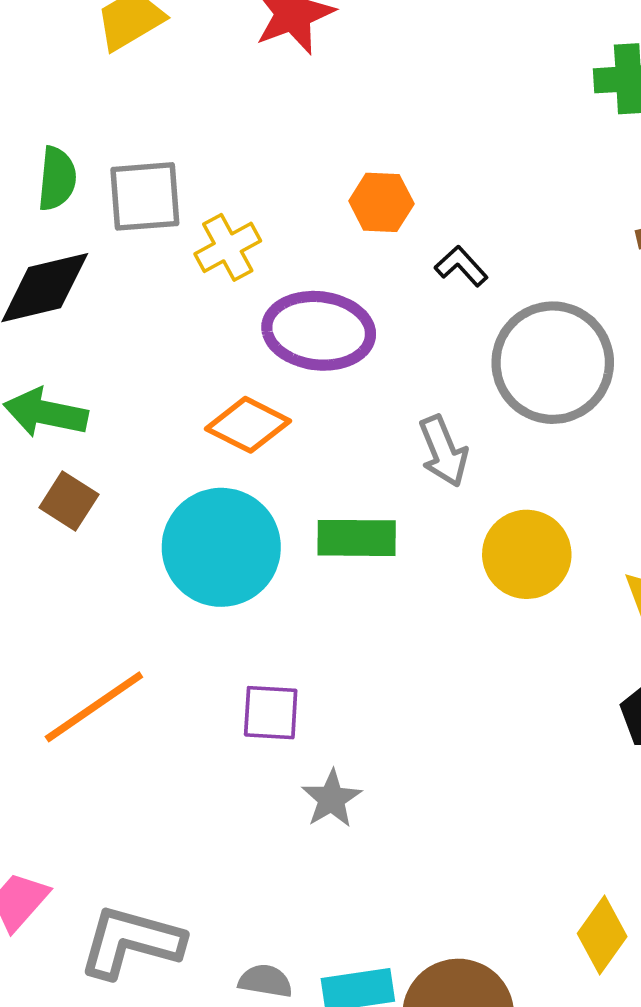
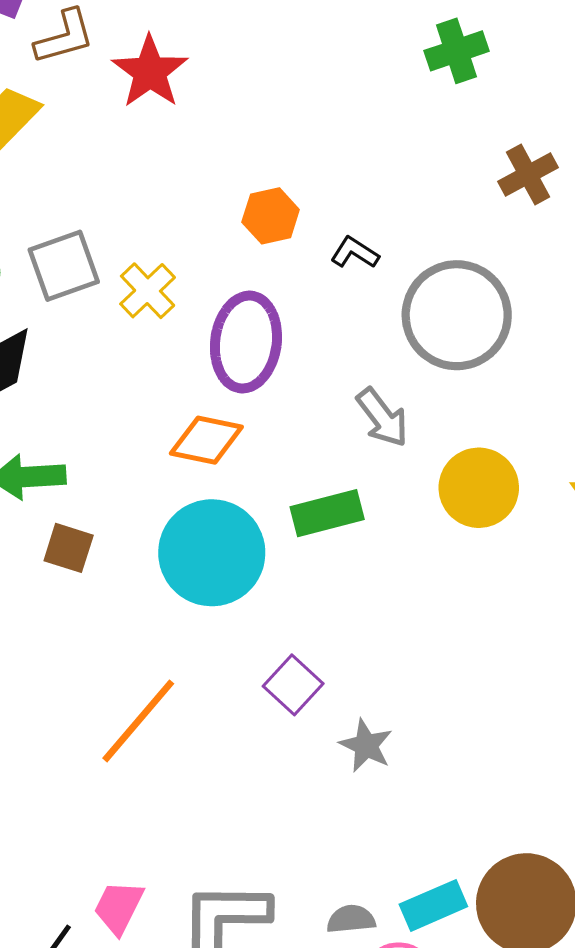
purple ellipse: (319, 331) -> (246, 342), turned -74
purple square: (271, 713) -> (293, 685), turned -36

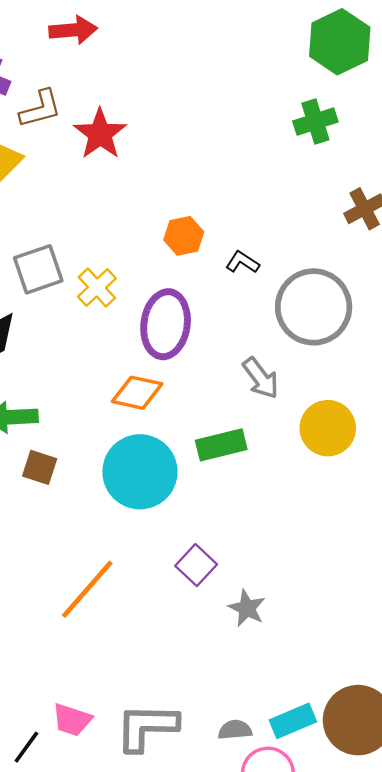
pink trapezoid: (119, 907) -> (72, 720), turned -99

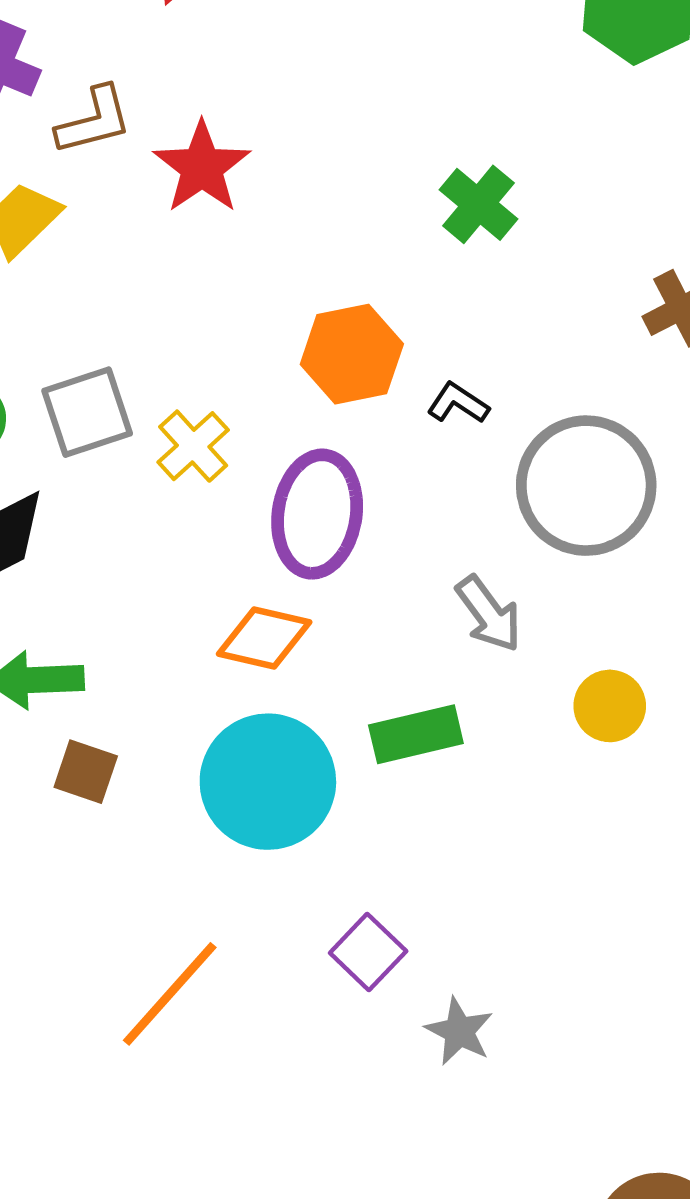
green cross: (315, 122) -> (478, 204), moved, turned -33
orange hexagon: (184, 236) -> (352, 354), size x1.4
yellow circle: (328, 428) -> (610, 706), size x0.7

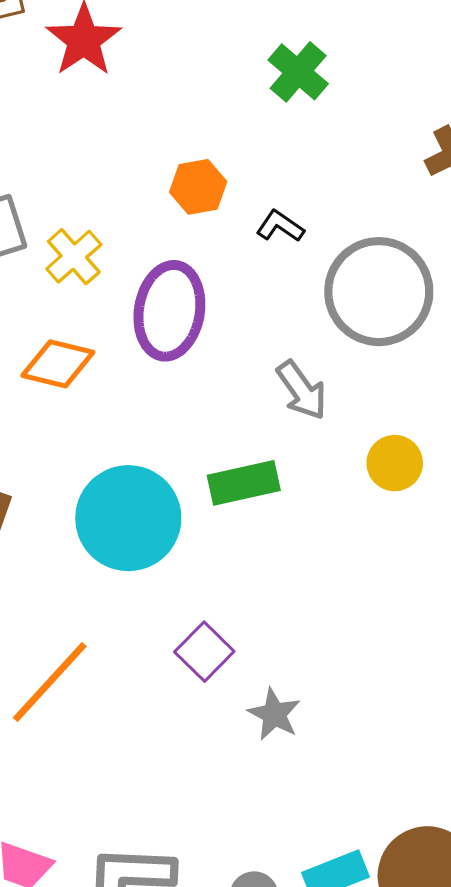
orange hexagon: (352, 354) -> (198, 187), size x0.7
orange diamond: (264, 638) -> (58, 364), moved

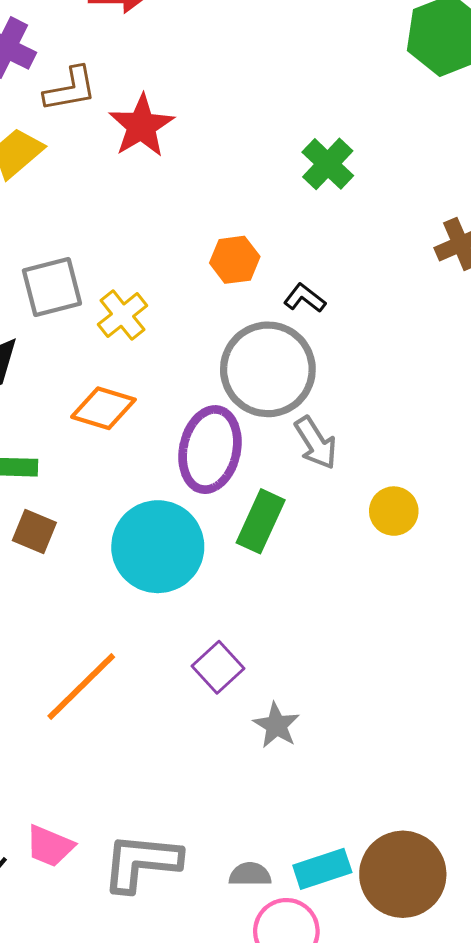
gray circle: (379, 292) -> (268, 369), moved
purple ellipse: (169, 311) -> (210, 450), moved
green rectangle: (244, 483) -> (261, 521), turned -56

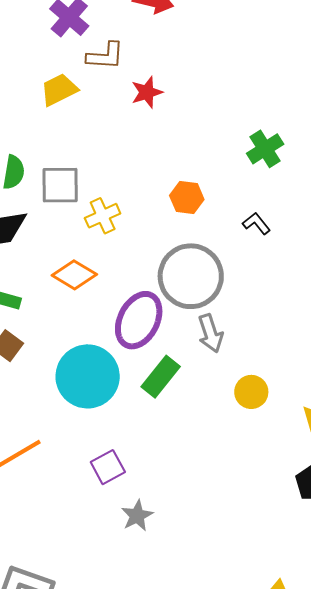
red star: (141, 126) -> (147, 92), size x0.7
black L-shape: (305, 298) -> (256, 223), moved

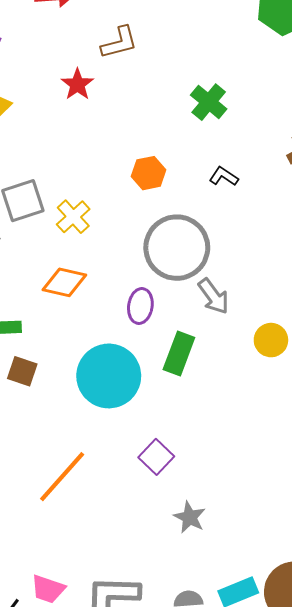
brown L-shape: (105, 56) -> (119, 43), moved
purple ellipse: (139, 320) -> (140, 306), size x0.6
gray star: (137, 516) -> (190, 517), moved

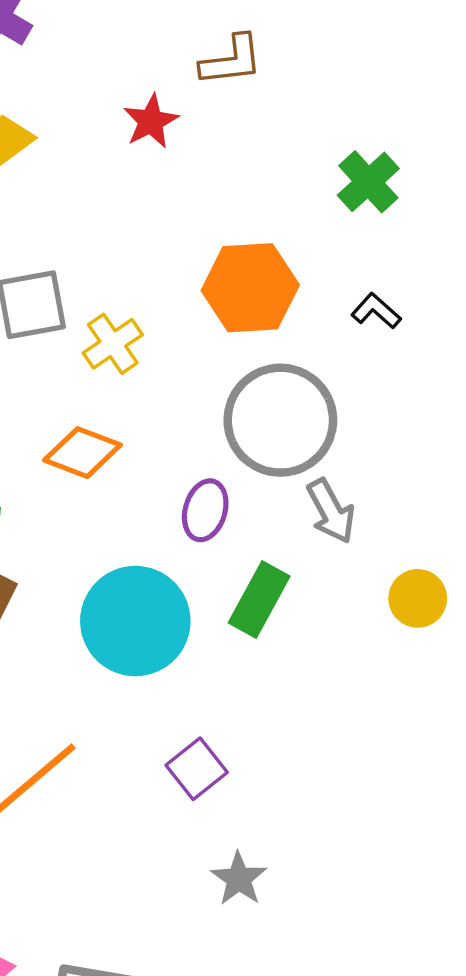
orange hexagon: (149, 173) -> (250, 288), size x1.6

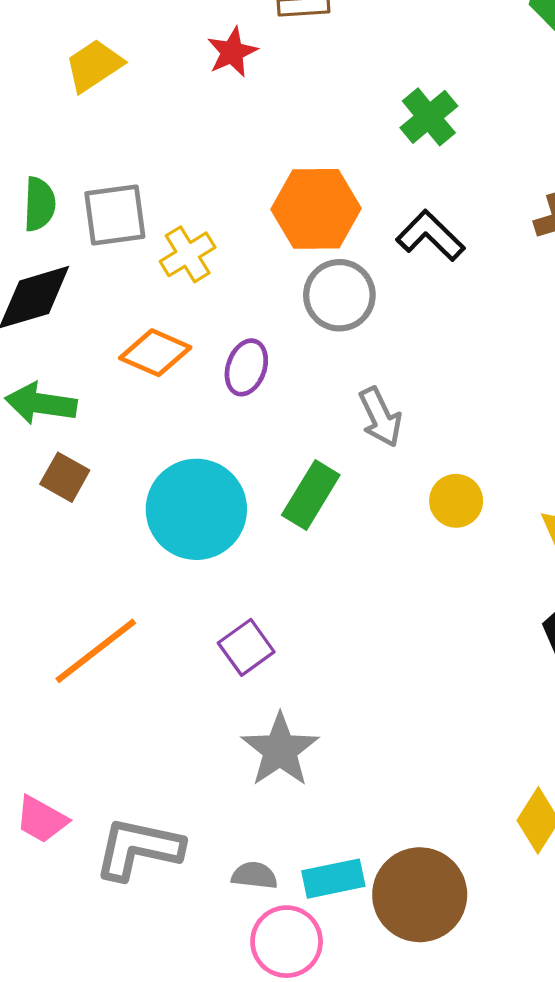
black L-shape: (376, 311) -> (430, 236), size x1.5
gray circle: (280, 420) -> (339, 295), moved, size x0.7
purple ellipse: (205, 510) -> (246, 367), moved
gray star: (239, 879) -> (280, 750), size x1.5

